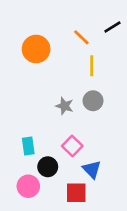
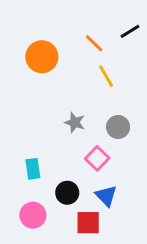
yellow line: (92, 66) -> (106, 76), turned -30
gray circle: (93, 101) -> (118, 127), moved
pink square: (72, 146) -> (97, 158), moved
black circle: (48, 167) -> (67, 193), moved

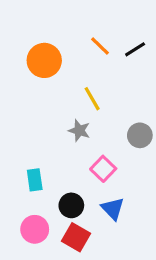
black line: (130, 31) -> (135, 49), moved
yellow line: (106, 76) -> (92, 99), moved
gray circle: (118, 127) -> (140, 135), moved
red square: (88, 223) -> (76, 237), moved, turned 30

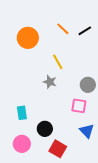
pink square: (103, 169) -> (79, 106), moved, turned -35
blue triangle: (113, 209) -> (87, 131), moved
red square: (76, 237) -> (58, 149), moved

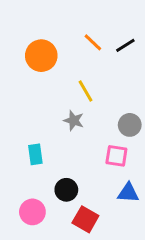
cyan rectangle: (22, 113) -> (35, 154), moved
blue triangle: (87, 131) -> (128, 193), turned -42

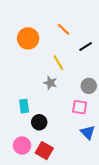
black line: (125, 45) -> (86, 46), moved
black circle: (66, 190) -> (39, 122), moved
blue triangle: (128, 193) -> (88, 132), turned 42
red square: (85, 219) -> (44, 151), moved

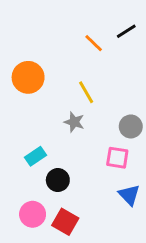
orange circle: (28, 38) -> (28, 77), moved
black line: (86, 46) -> (126, 31), moved
cyan rectangle: (24, 106) -> (36, 156), turned 64

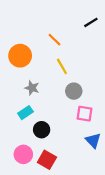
orange line: (94, 43) -> (54, 40), moved
gray star: (74, 122) -> (32, 88), moved
gray circle: (131, 126) -> (74, 91), moved

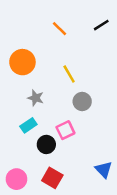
orange line: (54, 40) -> (59, 29), moved
pink square: (84, 114) -> (65, 130), moved, turned -35
blue triangle: (93, 140) -> (104, 170), moved
pink circle: (23, 154) -> (16, 179), moved

